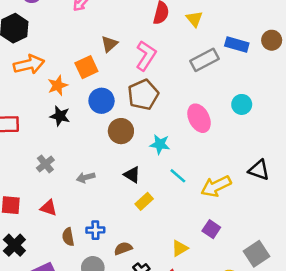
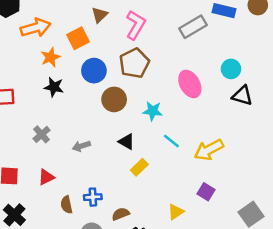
orange arrow: (29, 64) -> (36, 28), moved
black triangle: (259, 170) -> (242, 96), moved
red triangle: (49, 208) -> (46, 177), turned -42

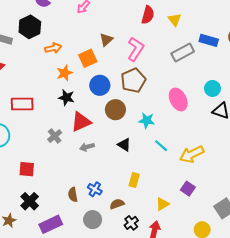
orange arrow: (36, 28) -> (53, 48), size x0.7
yellow rectangle: (139, 167) -> (134, 180), moved, turned -32
red triangle: (46, 177) -> (81, 122), moved, size x1.5
blue cross: (93, 197) -> (95, 189), turned 32

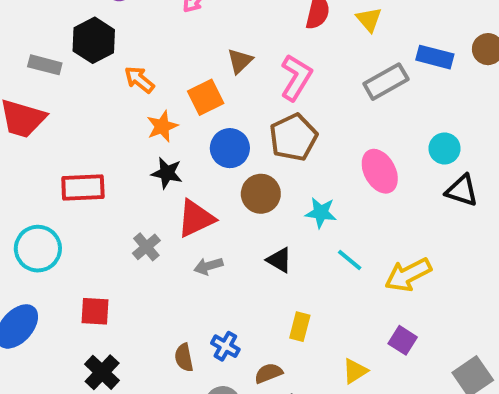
orange arrow: (53, 48) -> (139, 80), turned -126

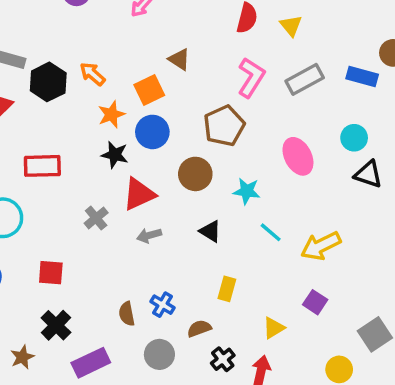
black hexagon: (94, 40) -> (48, 82), moved
blue rectangle: (435, 57) -> (362, 77), moved
brown triangle: (240, 61) -> (179, 59), turned -45
pink L-shape: (296, 77) -> (251, 77), moved
blue circle: (230, 148) -> (152, 132), moved

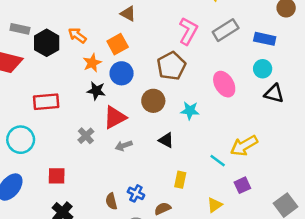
brown triangle: (179, 59) -> (128, 14), moved
blue rectangle: (362, 77) -> (265, 39), moved
cyan line: (271, 232) -> (218, 161), moved
purple square: (315, 302) -> (242, 185), turned 35

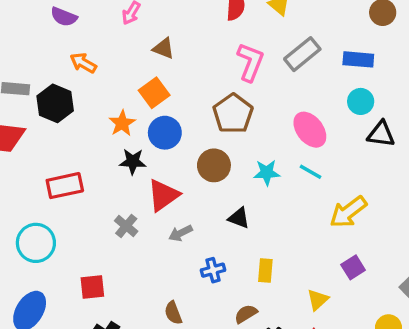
orange arrow: (77, 35) -> (83, 63), moved
cyan line: (218, 161) -> (311, 172), moved
blue cross: (136, 193) -> (213, 270), moved, turned -35

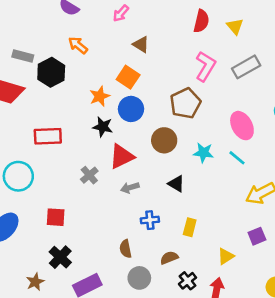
orange square: (154, 93) -> (128, 77), turned -30
brown semicircle: (173, 313) -> (126, 249), moved

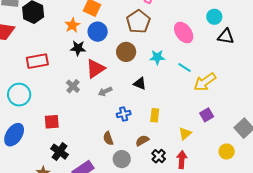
cyan line: (237, 158) -> (185, 67), moved

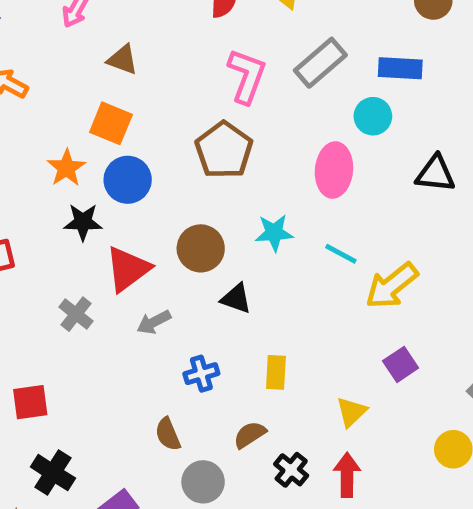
cyan circle: (214, 17) -> (373, 116), moved
pink ellipse: (184, 33) -> (334, 170), turned 45
brown circle: (126, 52) -> (201, 248), moved

